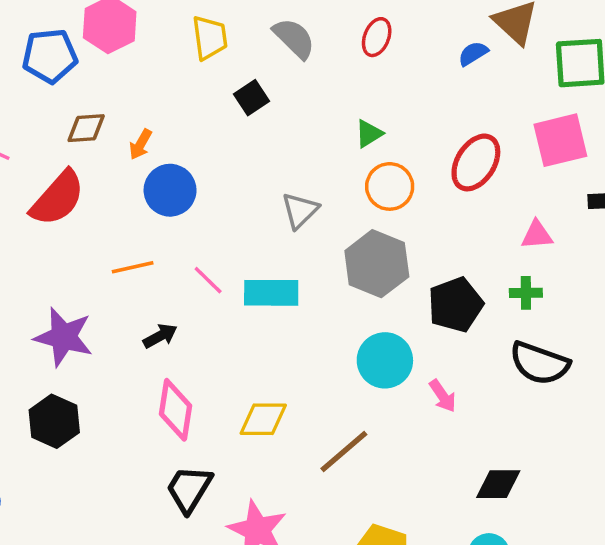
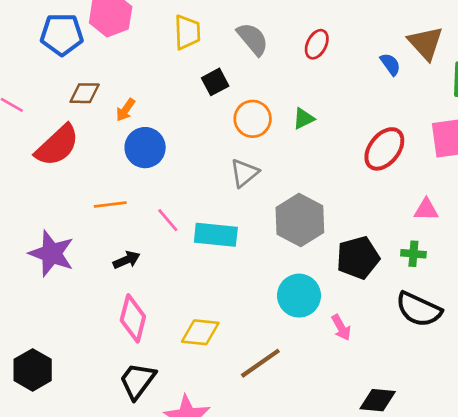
blue semicircle: (473, 54) -> (390, 64), turned 80
orange circle: (390, 186) -> (253, 119), moved
black hexagon: (54, 421) -> (33, 370), moved

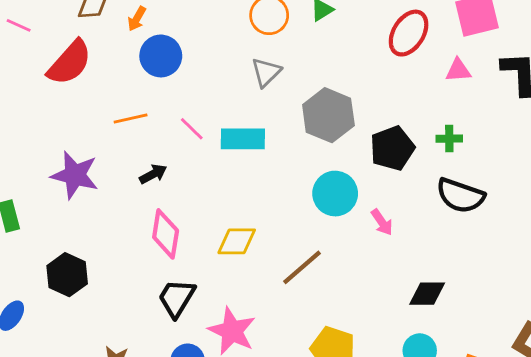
pink triangle: (426, 210) -> (458, 70), moved
black hexagon: (33, 370) -> (67, 275), moved

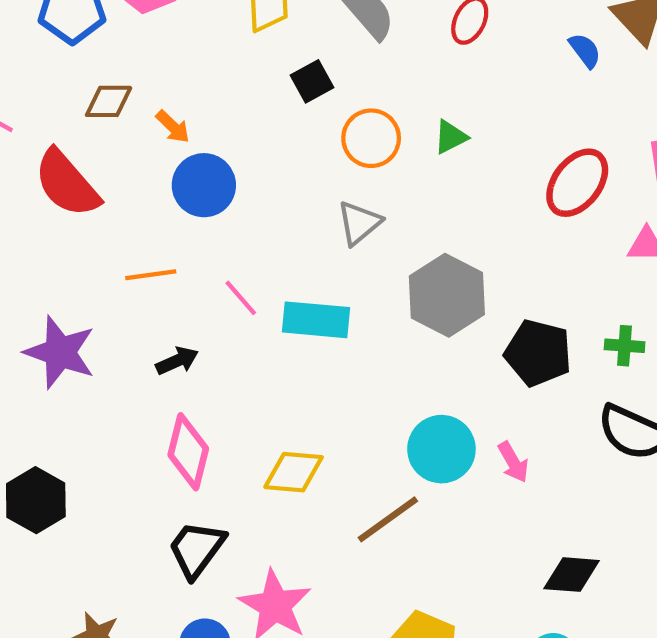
orange arrow: (137, 19) -> (173, 127), turned -80
red semicircle: (70, 63) -> (67, 183), turned 93
black pentagon: (392, 148) -> (538, 353), turned 30
cyan circle: (335, 194) -> (441, 449), moved

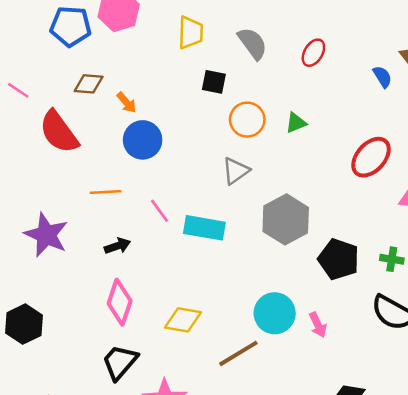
black square: (312, 81) -> (214, 82), turned 35

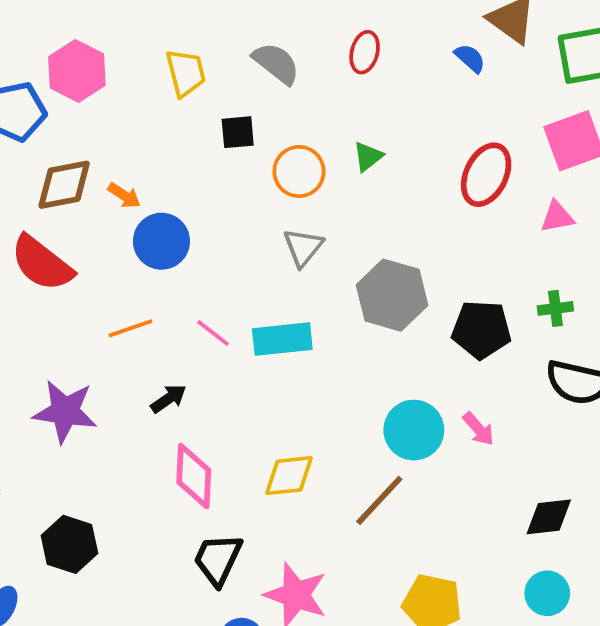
brown diamond: (89, 84) -> (64, 185), size x1.4

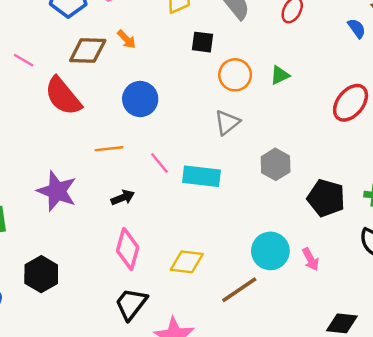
orange arrow: (124, 196) -> (127, 39), moved
gray hexagon: (392, 295) -> (276, 164), size x0.7

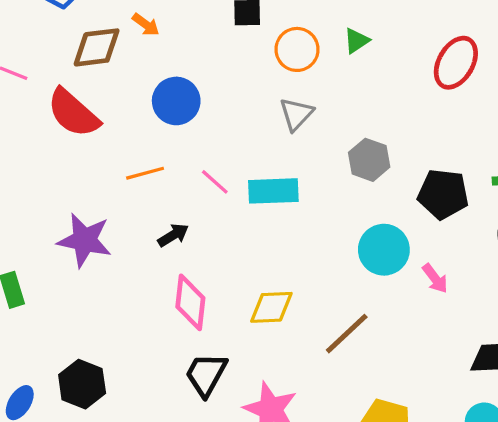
cyan circle: (270, 251) -> (384, 250), moved
black hexagon: (41, 274) -> (82, 384), moved

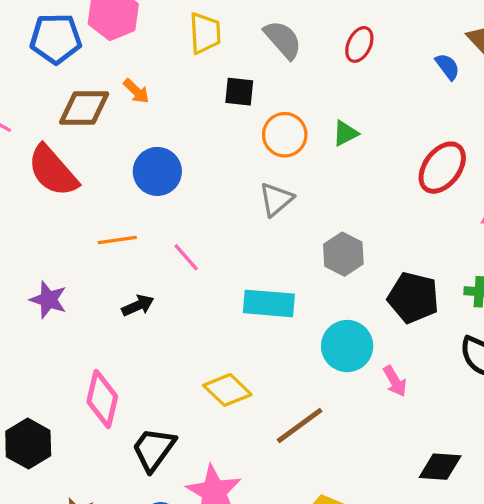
cyan rectangle: (273, 191) -> (269, 303), moved
purple star: (85, 240) -> (48, 300), size x0.7
pink diamond: (190, 302) -> (102, 399), moved
yellow diamond: (271, 307) -> (227, 390), turned 39

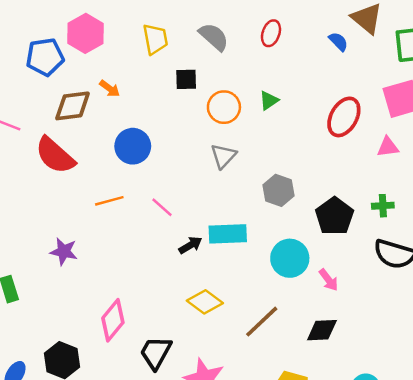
black pentagon: (413, 298) -> (334, 216), turned 30
black arrow: (138, 306) -> (190, 245), moved
pink diamond: (102, 399) -> (113, 320), turned 33
black diamond: (440, 467) -> (322, 330), moved

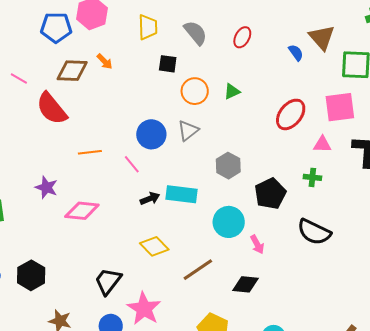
blue circle: (133, 146) -> (151, 134), moved
green cross: (383, 206) -> (312, 177), moved
pink diamond: (113, 320) -> (82, 211), moved, turned 48

